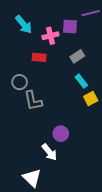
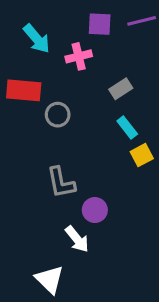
purple square: (70, 26) -> (100, 24), moved
red rectangle: (39, 57) -> (24, 90), moved, size x1.5
gray circle: (20, 82) -> (58, 115), moved
gray L-shape: (33, 101) -> (61, 183), moved

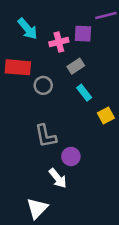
purple square: (100, 24) -> (83, 34), moved
gray rectangle: (121, 89) -> (76, 66), moved
cyan rectangle: (127, 128) -> (84, 93), moved
white triangle: (50, 280) -> (37, 208), turned 30

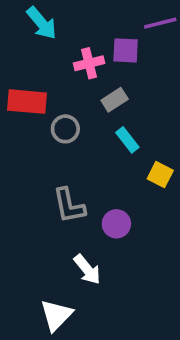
cyan arrow: (28, 29) -> (42, 23), moved
yellow square: (106, 116) -> (160, 175), turned -35
purple circle: (71, 156) -> (116, 224), moved

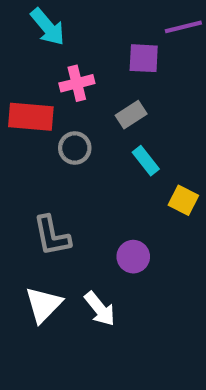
pink cross: (89, 63) -> (77, 83), moved
gray L-shape: (69, 206) -> (52, 236), moved
white triangle: (56, 315) -> (43, 305), moved

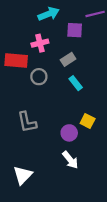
cyan arrow: (48, 27) -> (49, 14), moved, turned -72
yellow square: (183, 200) -> (88, 121), moved
white triangle: (43, 305) -> (23, 175), moved
white arrow: (100, 309) -> (70, 160), moved

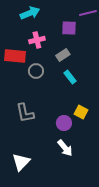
cyan arrow: (49, 14) -> (30, 13), moved

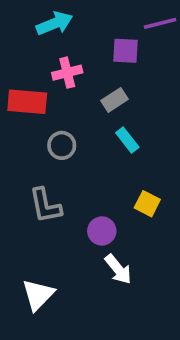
gray circle: (36, 71) -> (62, 145), moved
purple circle: (64, 123) -> (102, 231), moved

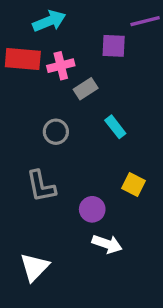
gray rectangle: (115, 100) -> (86, 89), moved
red rectangle: (27, 102) -> (23, 59), moved
white arrow: (118, 269) -> (107, 244), turned -32

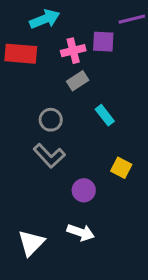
pink cross: (61, 66) -> (73, 51), moved
gray L-shape: (41, 186) -> (49, 156), moved, turned -32
white arrow: (107, 244) -> (81, 232), moved

